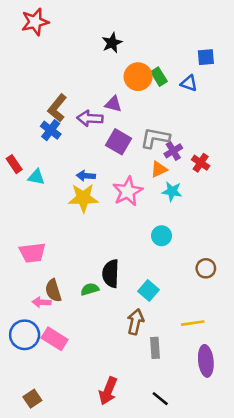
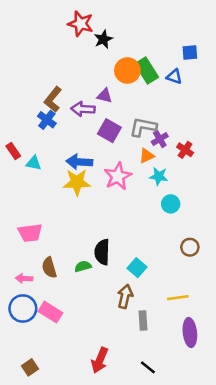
red star: (35, 22) -> (81, 24), moved, turned 30
green rectangle: (159, 77) -> (147, 71), size x1.5
blue arrow: (86, 176) -> (79, 162), size x1.5
cyan circle: (162, 236) -> (171, 204), moved
pink arrow: (42, 302) -> (24, 278), moved

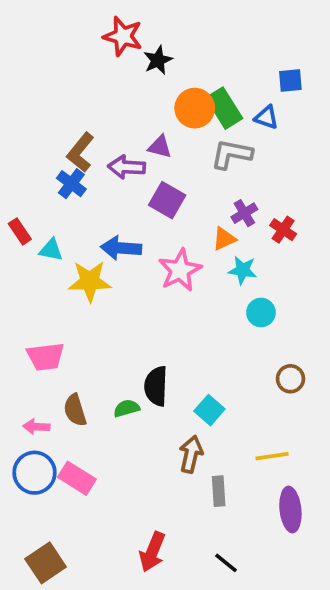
gray L-shape: (143, 127) -> (232, 154), moved
yellow star: (77, 182) -> (90, 281), moved
brown square: (30, 367) -> (46, 563), size x1.5

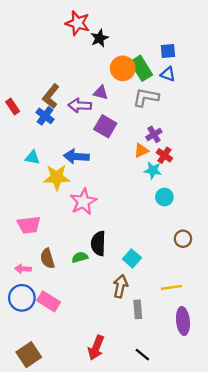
blue square: (290, 80) -> (168, 51), moved
red cross: (283, 230) -> (164, 155), moved
red rectangle: (20, 231) -> (13, 107), moved
pink star: (180, 270) -> (83, 202), moved

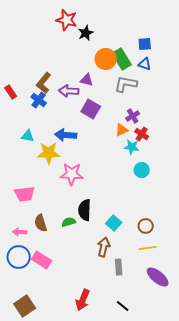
pink star: (83, 202) -> (72, 174), turned 30
brown circle: (183, 239) -> (146, 226), moved
purple ellipse: (183, 321) -> (158, 277), turned -45

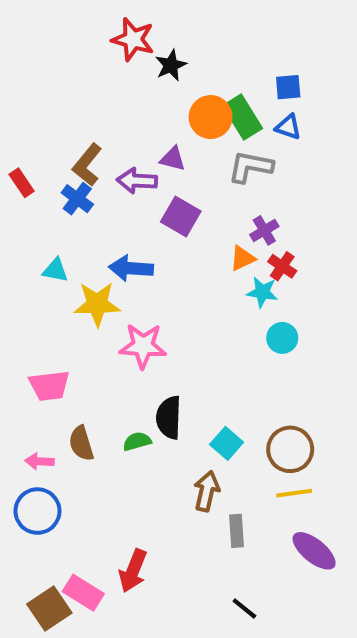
brown circle: (146, 226) -> (290, 449), size x1.5
pink rectangle: (42, 260) -> (83, 593), moved
red arrow: (83, 300) -> (133, 571), moved

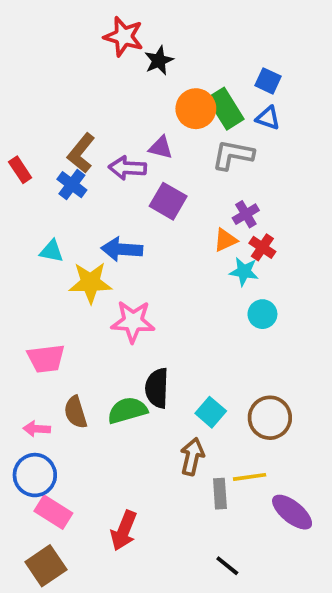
blue square: (288, 87) -> (268, 81), turned 30
green semicircle: (137, 441) -> (127, 410), size x1.5
yellow line: (294, 493) -> (250, 477), moved
pink rectangle: (83, 593) -> (53, 512), moved

